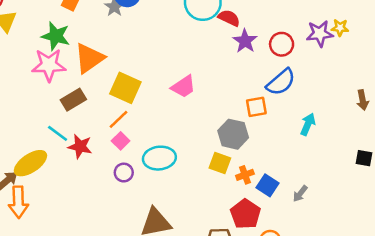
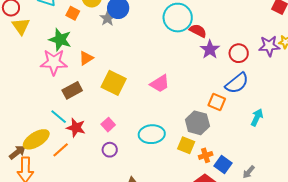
orange triangle: (89, 58) -> (86, 58), size x0.6
orange square: (256, 107) -> (217, 102), turned 30
orange line: (118, 119) -> (61, 150), moved
cyan ellipse: (159, 158) -> (152, 134), moved

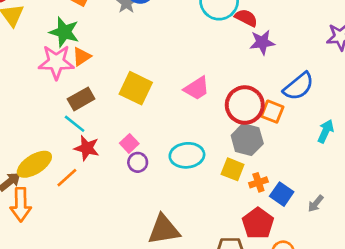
purple star: (210, 49) -> (262, 42), turned 30
red circle: (239, 53) -> (245, 105), moved, size x1.5
orange triangle: (86, 58) -> (82, 57), moved
cyan line: (59, 117) -> (75, 124), moved
purple circle: (110, 150) -> (138, 162), moved

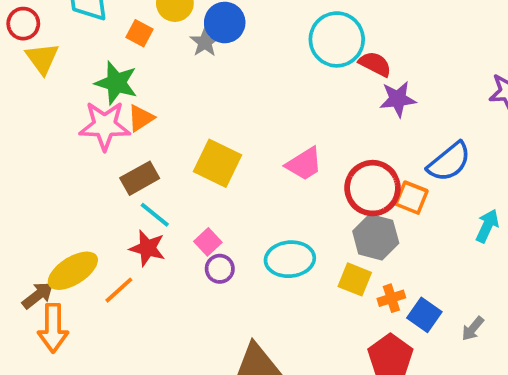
cyan line: (75, 124) -> (155, 215), moved

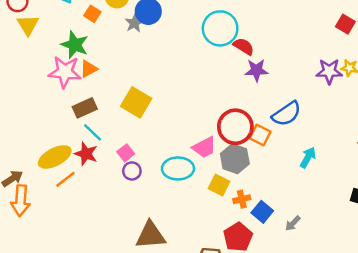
pink trapezoid: (304, 164) -> (204, 147), moved
yellow ellipse: (73, 271) -> (55, 157), moved

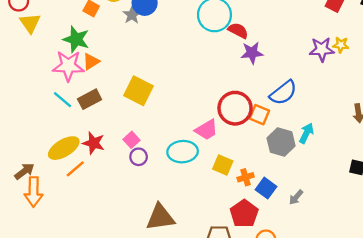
cyan line: (93, 132) -> (62, 100), moved
gray hexagon: (235, 159) -> (281, 142), moved

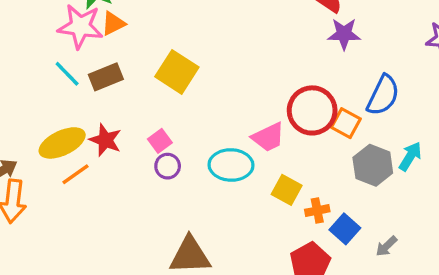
blue semicircle: (283, 93) -> (383, 95), turned -32

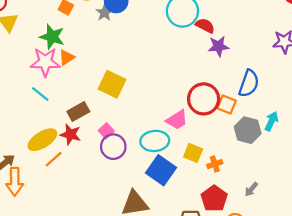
brown rectangle: (106, 77) -> (78, 111), moved
purple circle: (168, 166) -> (113, 147), size x1.5
blue square: (345, 229) -> (161, 170), moved, size x1.5
gray arrow: (386, 246) -> (251, 189), moved

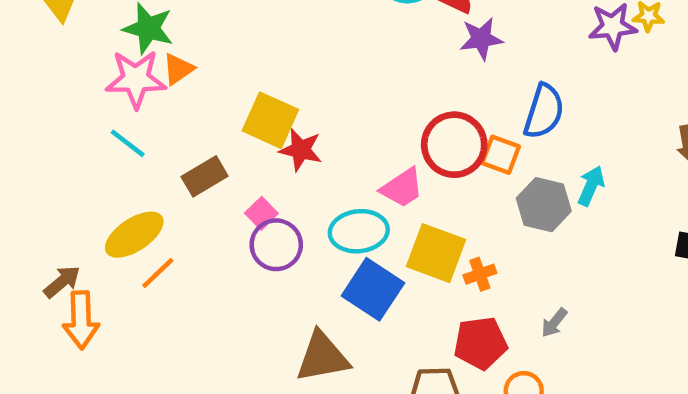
red star: (70, 134) -> (301, 150), moved
yellow square: (193, 153) -> (436, 253), size x1.5
red pentagon: (214, 198) -> (480, 343), turned 30

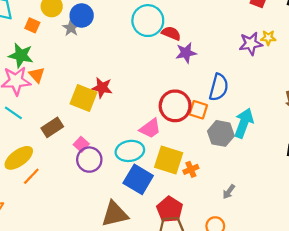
orange triangle: (178, 69) -> (37, 75), turned -35
red star: (301, 150) -> (102, 88), moved
cyan arrow: (591, 186) -> (244, 123), size x1.5
red pentagon: (480, 343) -> (170, 210), moved, turned -30

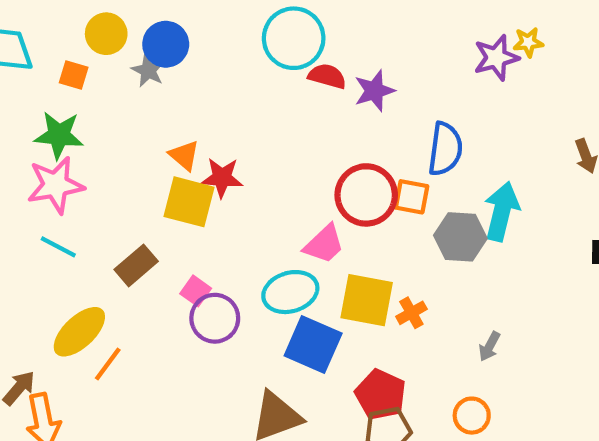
red semicircle: (171, 33) -> (327, 76), moved
orange triangle: (37, 75) -> (184, 155), moved

